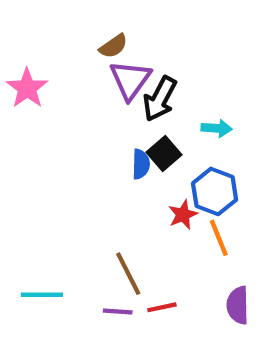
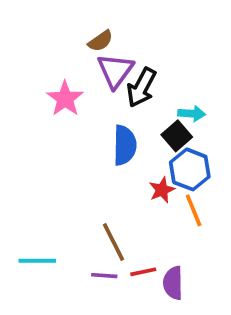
pink star: (27, 88) -> (65, 99), moved
black square: (164, 154) -> (177, 136), moved
blue semicircle: (141, 164) -> (125, 145), size x1.5
purple semicircle: (238, 305) -> (173, 283), moved

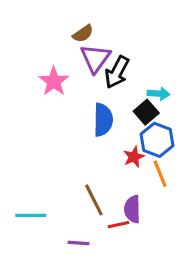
purple line: (104, 276) -> (78, 243), moved
purple semicircle: (173, 283) -> (132, 209), moved

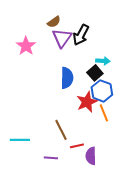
black arrow: (117, 72) -> (81, 35), moved
pink star: (54, 81) -> (26, 46), moved
red star: (134, 157) -> (87, 102), size x1.5
purple semicircle: (132, 209) -> (91, 156), moved

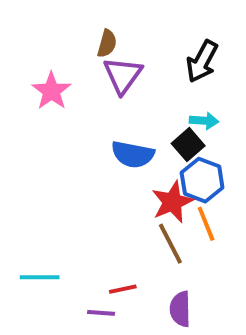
brown semicircle: (54, 22) -> (107, 43), turned -40
black arrow: (81, 35) -> (202, 61), moved
blue semicircle: (67, 78) -> (133, 154), turned 100
brown line: (61, 130) -> (170, 244), moved
red line: (77, 146) -> (123, 289), moved

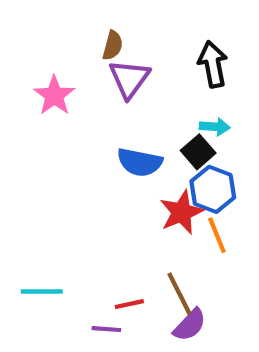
black arrow: (202, 61) -> (213, 64), turned 141
brown line: (170, 244) -> (179, 294), moved
purple semicircle: (180, 309) -> (190, 325), turned -136

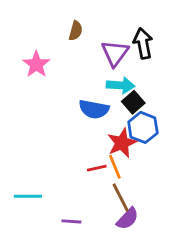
purple triangle: (129, 79) -> (115, 53), moved
cyan arrow: (215, 127) -> (121, 85), moved, size x1.4
orange line: (217, 235) -> (115, 167), moved
red line: (129, 304) -> (97, 168), moved

